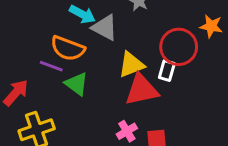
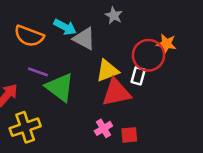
orange star: (211, 26) -> (166, 44), moved
orange semicircle: (68, 48) -> (29, 36), moved
green triangle: (77, 84) -> (60, 87), size x1.4

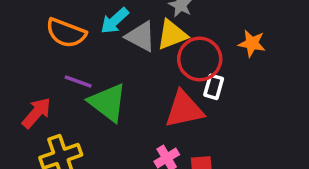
cyan arrow: (65, 27) -> (115, 21), turned 110
red circle: (148, 55) -> (200, 59), moved
yellow triangle: (107, 71) -> (172, 35), moved

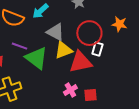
yellow triangle: (172, 35) -> (63, 50), moved
gray triangle: (141, 36) -> (55, 32), moved

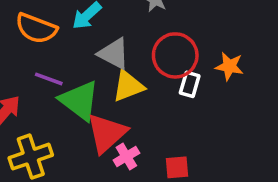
orange star: (119, 24) -> (229, 66), moved
red triangle: (80, 62) -> (107, 133), moved, turned -30
pink cross: (70, 90) -> (126, 157), moved

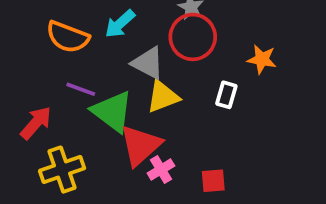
red circle: (175, 55) -> (193, 37), moved
orange star: (229, 66) -> (262, 59), moved

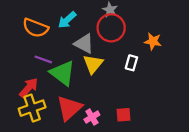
yellow triangle: (163, 97) -> (93, 64), turned -30
red arrow: (36, 123) -> (29, 88), moved
red triangle: (140, 145) -> (69, 108), moved
pink cross: (161, 170) -> (92, 117), moved

